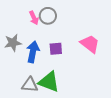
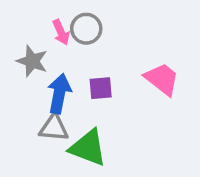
gray star: (13, 43) -> (32, 61), moved, turned 30
gray triangle: (30, 85) -> (54, 128), moved

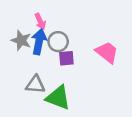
gray circle: (86, 29) -> (58, 42), moved
blue arrow: (59, 94) -> (39, 42), moved

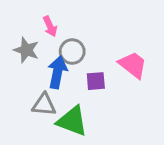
blue arrow: (39, 42) -> (57, 72), moved
purple square: (66, 58) -> (96, 81), moved

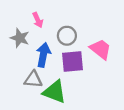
gray circle: (72, 52) -> (67, 36), moved
purple square: (96, 81) -> (72, 62), size x1.5

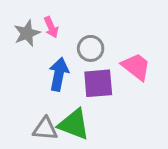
gray star: (20, 38) -> (27, 33), moved, turned 30
gray triangle: (33, 79) -> (45, 129), moved

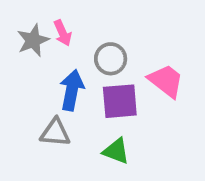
green triangle: (74, 124) -> (116, 151), moved, size x0.7
gray triangle: (45, 129) -> (55, 133), moved

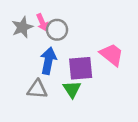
gray circle: (111, 59) -> (57, 30), moved
green triangle: (116, 151) -> (72, 89), moved, turned 36

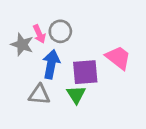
pink arrow: (42, 22) -> (39, 34), moved
gray star: (22, 27) -> (22, 45), moved, turned -30

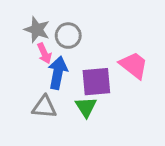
pink arrow: (39, 34) -> (44, 53), moved
gray star: (22, 45) -> (37, 30), moved

